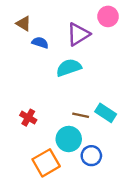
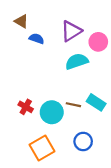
pink circle: (108, 16) -> (98, 42), moved
cyan semicircle: (69, 68) -> (77, 61), moved
cyan circle: (69, 139) -> (52, 112), moved

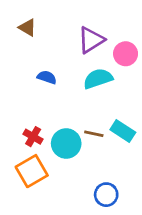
blue semicircle: (37, 39) -> (47, 77), moved
blue circle: (83, 141) -> (106, 195), moved
orange square: (42, 148) -> (32, 171), moved

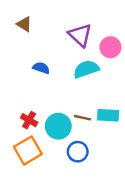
purple triangle: (91, 40) -> (80, 35), turned -45
cyan rectangle: (123, 131) -> (108, 115), turned -30
blue circle: (106, 195) -> (78, 152), moved

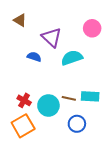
purple triangle: (80, 35) -> (51, 37), moved
pink circle: (110, 47) -> (92, 28), moved
blue circle: (78, 152) -> (77, 124), moved

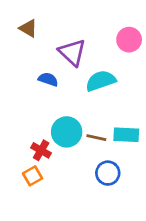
red cross: (24, 100) -> (41, 150), moved
cyan circle: (48, 105) -> (67, 132), moved
orange square: (23, 126) -> (33, 176), size x0.6

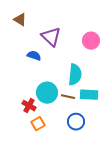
pink circle: (129, 40) -> (91, 41), moved
cyan semicircle: (101, 81) -> (75, 75), moved, turned 115
orange square: (33, 176) -> (38, 124), moved

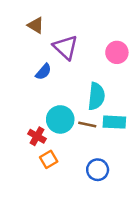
brown triangle: (20, 20) -> (36, 25), moved
blue semicircle: (34, 56) -> (43, 72), turned 112
blue circle: (76, 122) -> (98, 170), moved

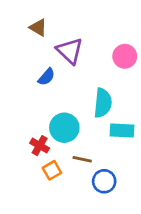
brown line: (87, 125) -> (82, 159), moved

